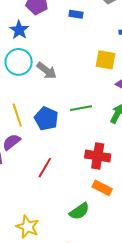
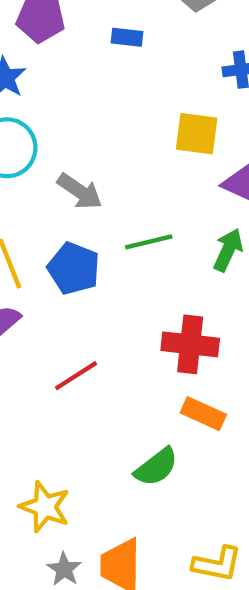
gray arrow: (47, 71) -> (80, 191), moved
red line: (45, 168) -> (76, 376), turned 30

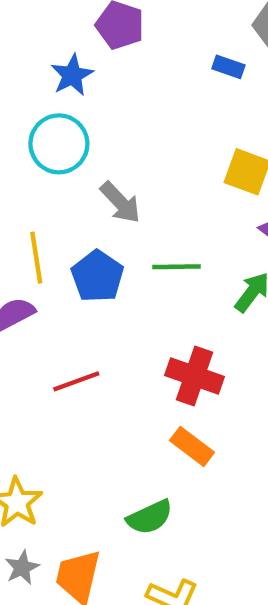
blue rectangle: (127, 37) -> (228, 67), moved
green semicircle: (156, 467) -> (150, 517), moved

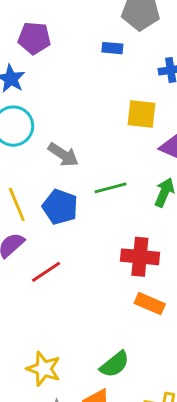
red line: (76, 381) -> (46, 272), moved
green semicircle: (150, 517) -> (115, 364), moved

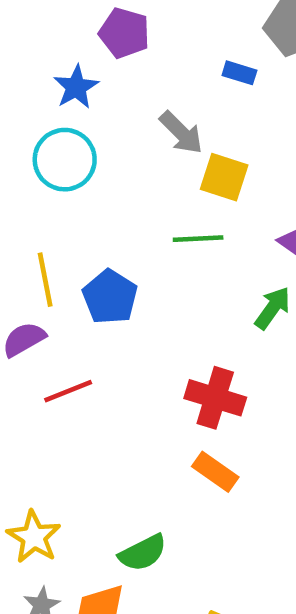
yellow square: (142, 114) -> (224, 177), moved
gray arrow: (63, 155) -> (181, 133), moved
green line: (110, 188) -> (198, 239), moved

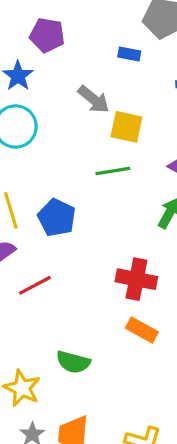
green semicircle: (143, 553) -> (73, 362), moved, turned 48

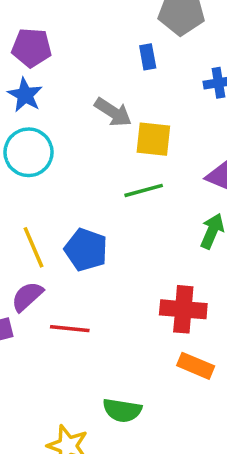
purple pentagon: (47, 35) -> (32, 48), moved
blue rectangle: (129, 54) -> (148, 57), turned 75
red line: (35, 285) -> (70, 329), turned 40

